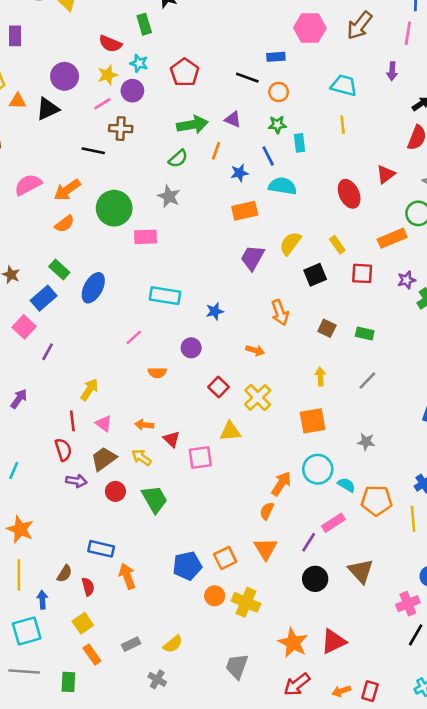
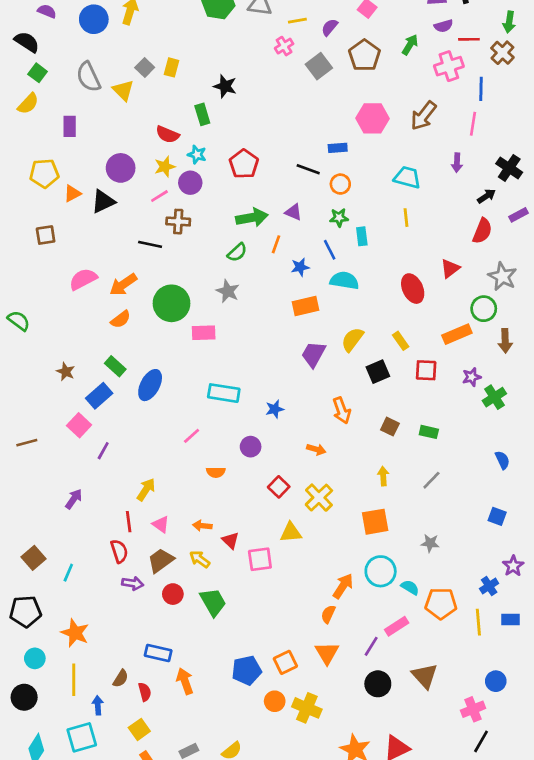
orange triangle: (18, 101) -> (72, 193), turned -30

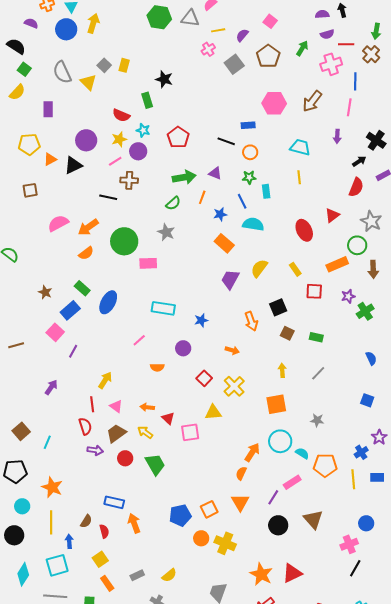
orange rectangle: (305, 306) -> (224, 243), turned 54
black square: (378, 372) -> (278, 307), moved

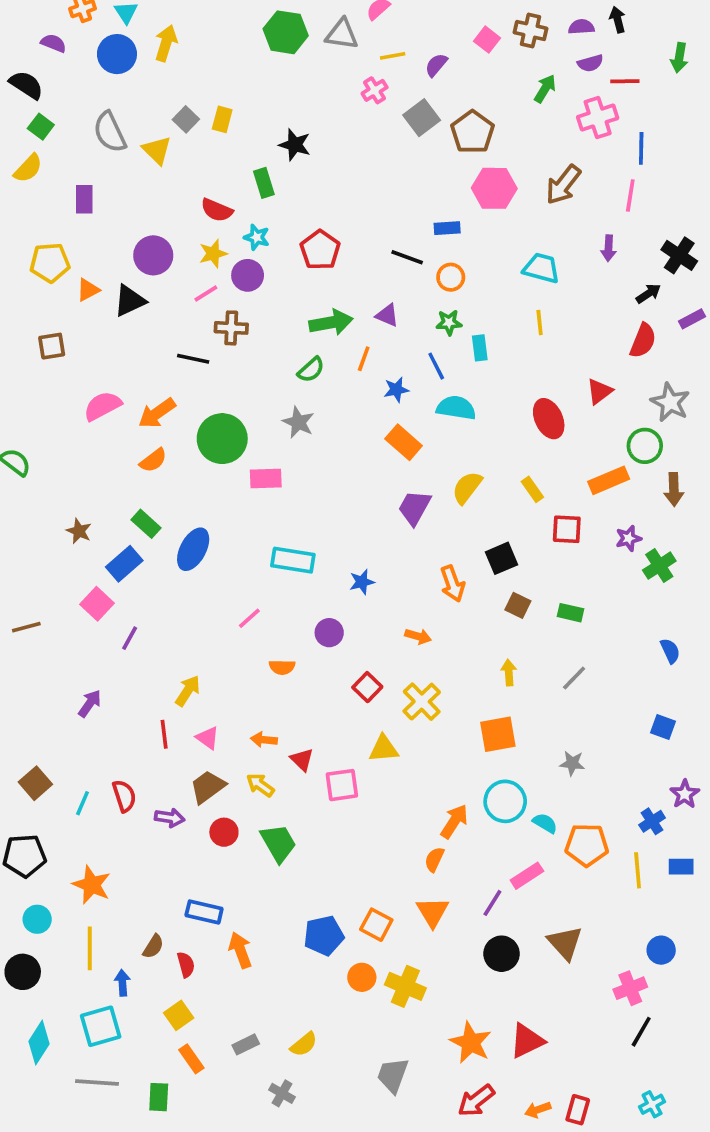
brown cross: (371, 54) -> (531, 30), moved, turned -30
brown pentagon: (268, 56) -> (472, 132), moved
red semicircle: (85, 426) -> (124, 796), moved
orange square: (209, 509) -> (376, 925), turned -36

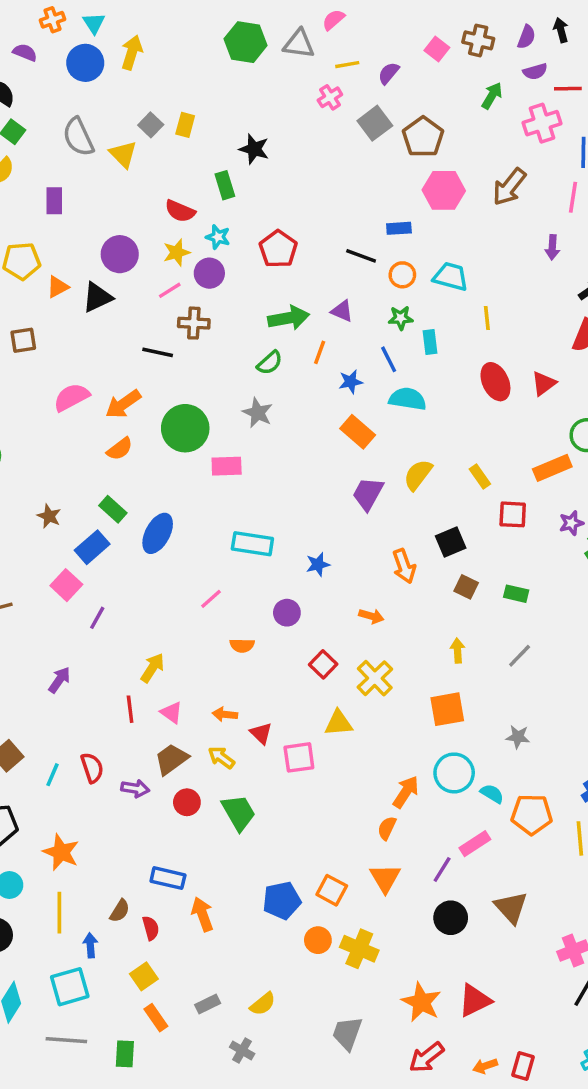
purple semicircle: (581, 27) -> (526, 37), turned 115
cyan trapezoid: (541, 268) -> (451, 277), moved
red ellipse: (549, 419) -> (495, 382), moved

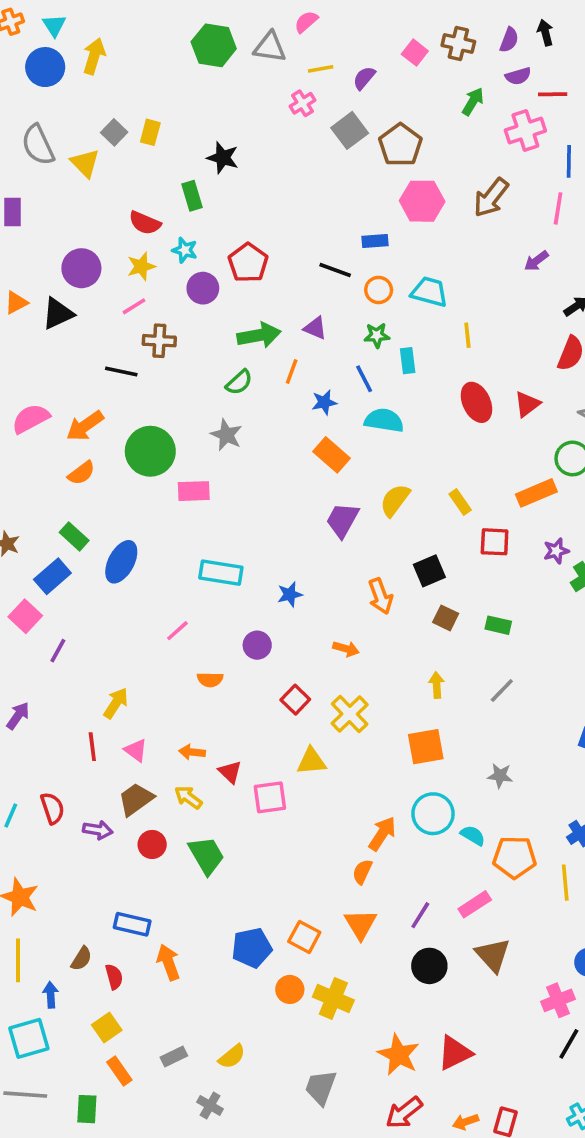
purple arrow: (552, 247) -> (536, 261), turned 50
purple circle: (209, 273) -> (203, 288), moved
pink rectangle: (475, 844) -> (475, 904), moved

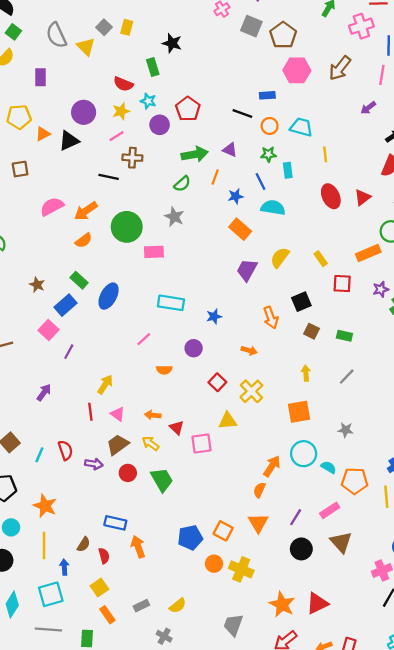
gray square: (350, 130) -> (251, 26), turned -30

